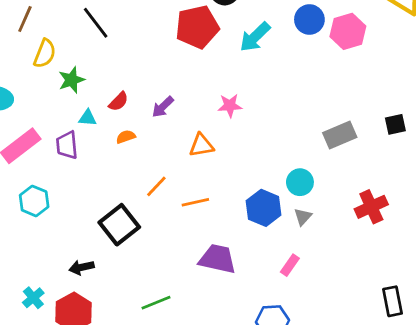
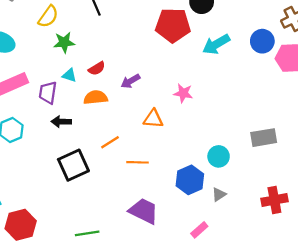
orange semicircle: (126, 137) -> (96, 97), size x1.5
cyan circle: (300, 182) -> (219, 156), moved
black arrow: (82, 267) -> (61, 122), moved

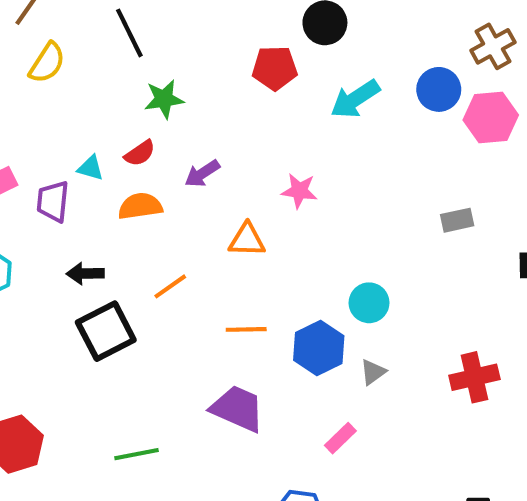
red pentagon: (173, 25) -> (275, 68), size x0.7
green star: (64, 42) -> (164, 99), moved
black arrow: (61, 122) -> (85, 274), moved
gray rectangle: (264, 138) -> (457, 220), moved, size x0.7
orange line: (137, 162) -> (246, 329), moved

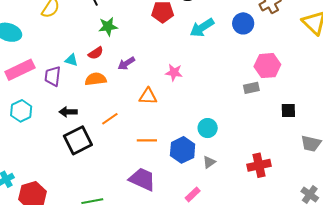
pink hexagon: (491, 117) -> (267, 66), moved

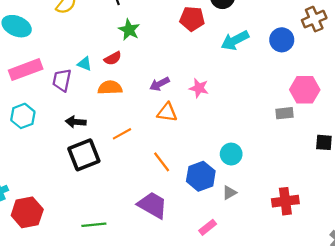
green star: (108, 27) -> (129, 30), turned 30
purple arrow: (126, 63) -> (159, 84), moved
orange line: (147, 140) -> (162, 162), turned 48

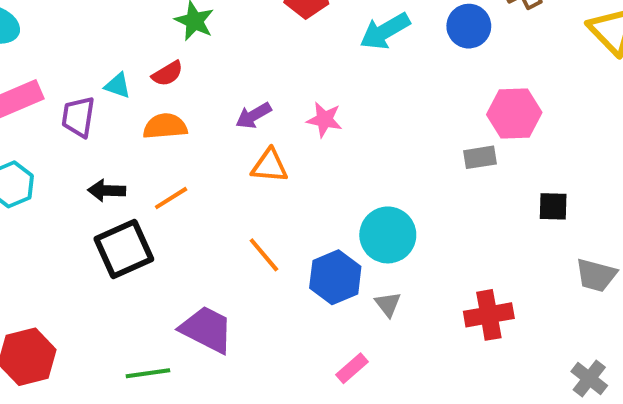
orange line: (122, 134) -> (171, 198), moved
cyan circle: (231, 154) -> (388, 235), size x1.4
gray triangle: (229, 193) -> (388, 304), turned -35
purple trapezoid: (152, 205) -> (207, 329), moved

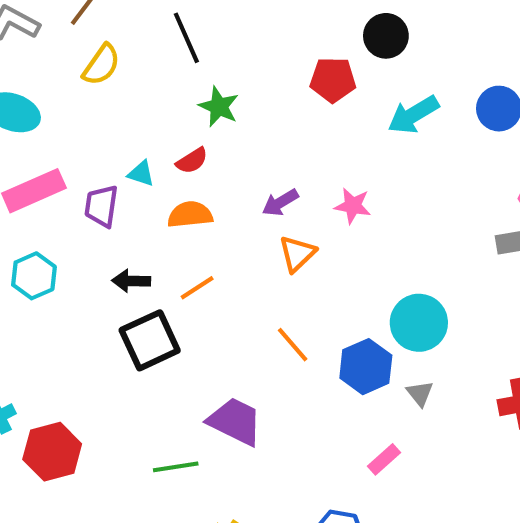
orange triangle: (270, 166) -> (297, 254), turned -48

